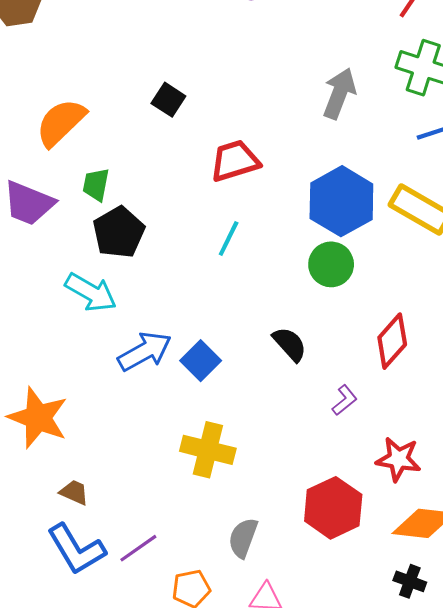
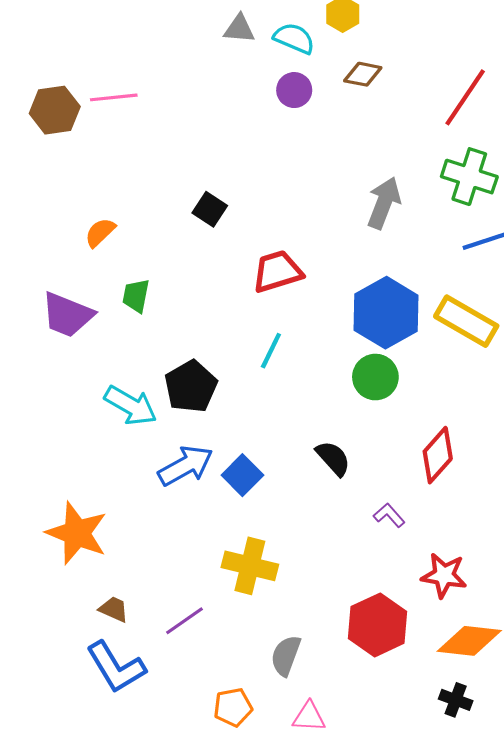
orange semicircle: (61, 122) -> (100, 232), size x0.6
black pentagon: (119, 232) -> (191, 387), moved
purple L-shape: (345, 400) -> (389, 515), turned -92
purple line: (138, 548) -> (184, 621), moved

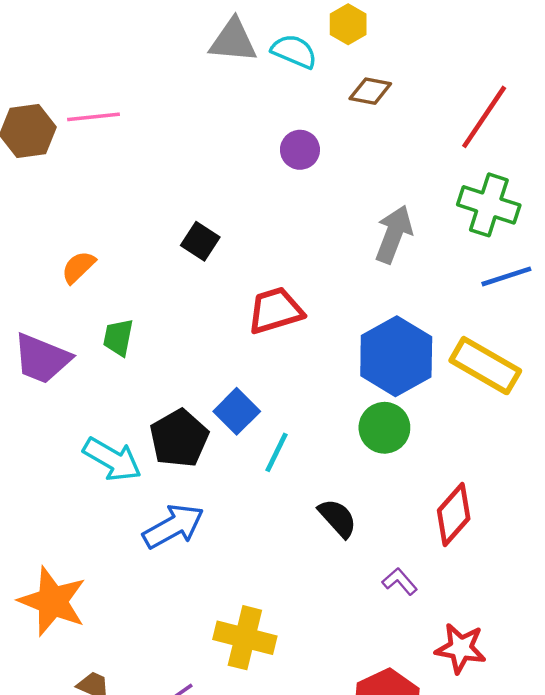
gray triangle: (239, 29) -> (233, 41), size x1.4
purple circle: (294, 90) -> (300, 150), moved
cyan line: (271, 351) -> (277, 452), moved
blue square: (242, 475) -> (237, 411), moved

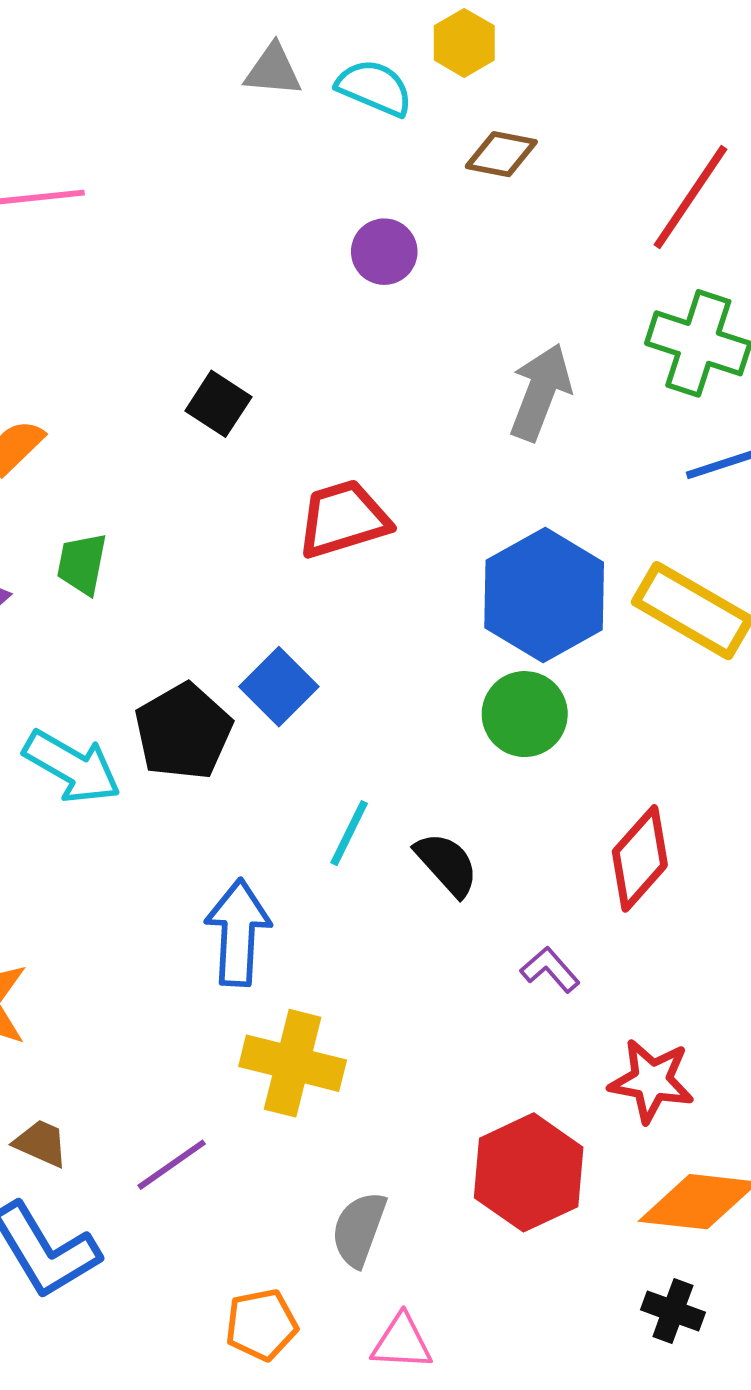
gray triangle: (233, 41) -> (273, 70), size x0.7
cyan line: (277, 452) -> (349, 833), moved
blue arrow: (173, 526) -> (238, 933), moved, turned -58

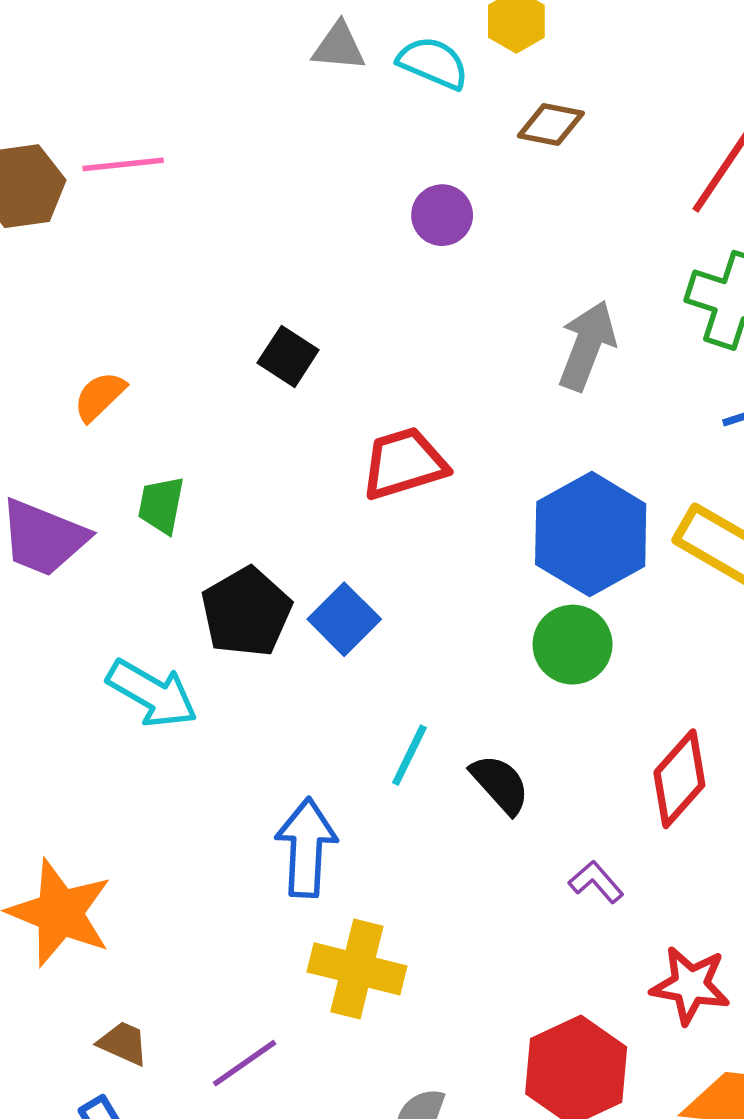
black pentagon: (183, 732) -> (246, 612), moved

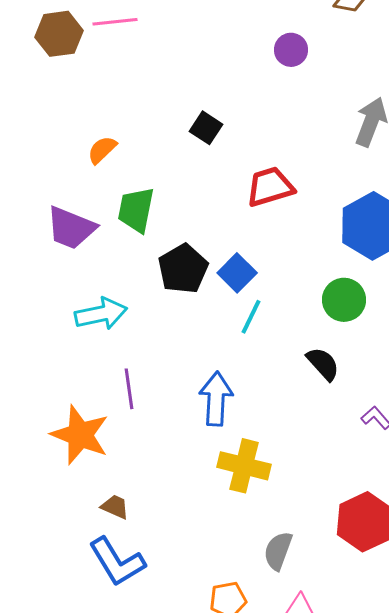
green trapezoid: (161, 505) -> (136, 210), size x1.4
green circle: (573, 645) -> (344, 300), moved
cyan arrow: (152, 693) -> (101, 314), moved, turned -42
cyan line: (409, 755) -> (251, 317), moved
purple line: (245, 1063) -> (129, 389), moved, turned -63

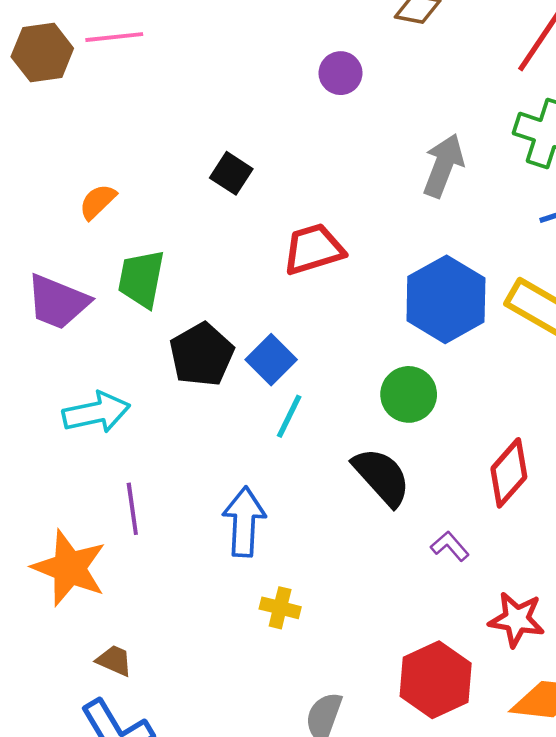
black semicircle: (323, 364) -> (382, 477), size x1.4
yellow cross: (244, 466) -> (280, 608), size x0.6

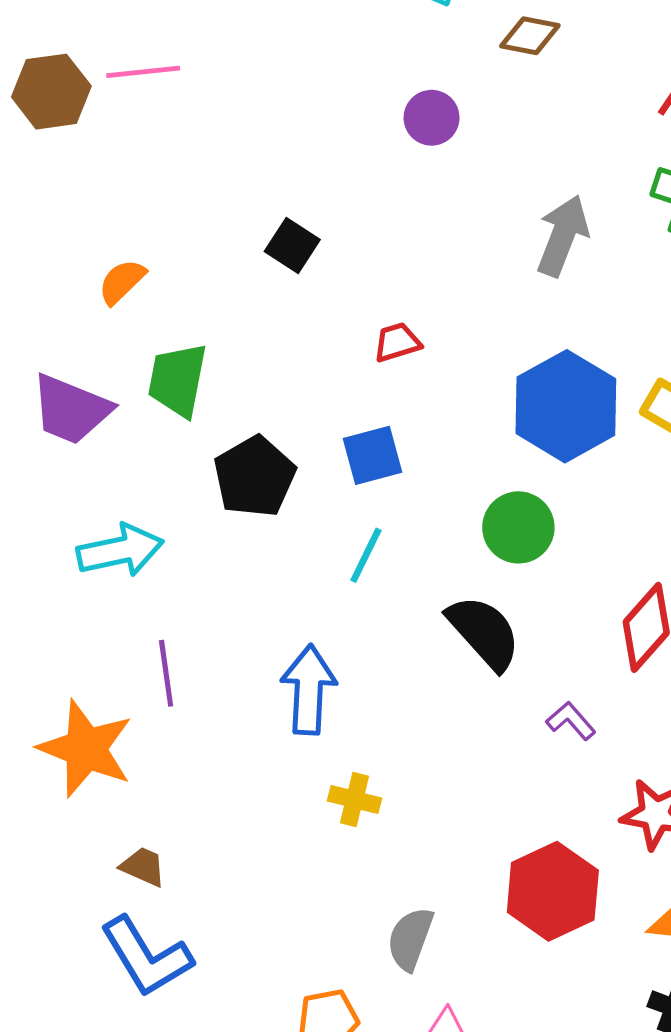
red trapezoid: (314, 249) -> (397, 342), size x0.6
blue square: (271, 360) -> (373, 455), moved, turned 30

